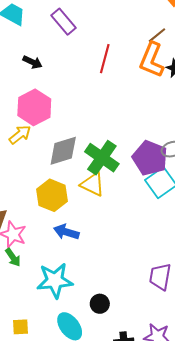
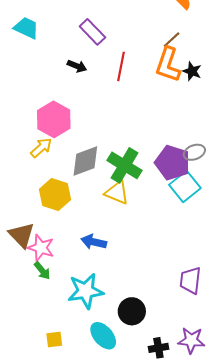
purple rectangle: (64, 22) -> (92, 32), moved
black arrow: (32, 62) -> (77, 66), moved
yellow hexagon: (52, 195) -> (55, 194), moved
black circle: (100, 304) -> (132, 311), size x1.4

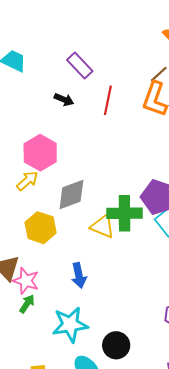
green cross: (125, 165) -> (124, 213), moved, turned -32
blue arrow: (94, 242) -> (79, 275), turned -115
green arrow: (42, 271) -> (27, 304), turned -108

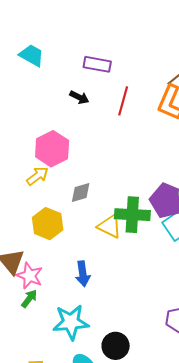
purple rectangle: (80, 65) -> (97, 64), turned -40
gray diamond: (71, 195) -> (81, 192), size x0.7

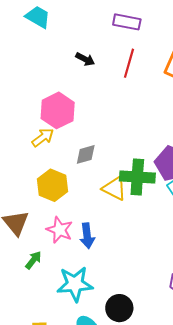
purple rectangle: (97, 64) -> (127, 22), moved
pink star: (30, 276) -> (60, 230), moved

